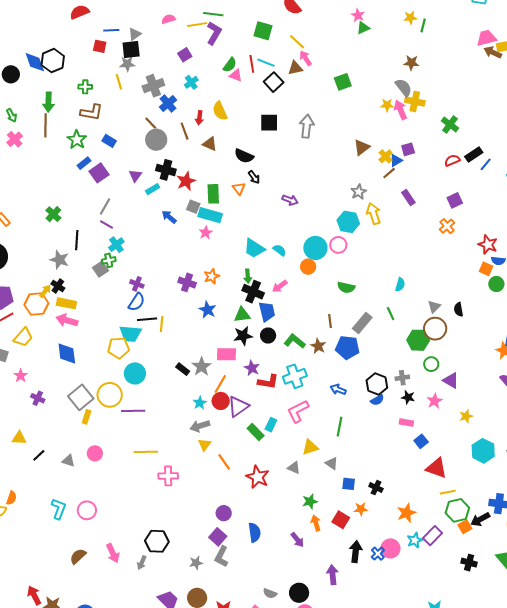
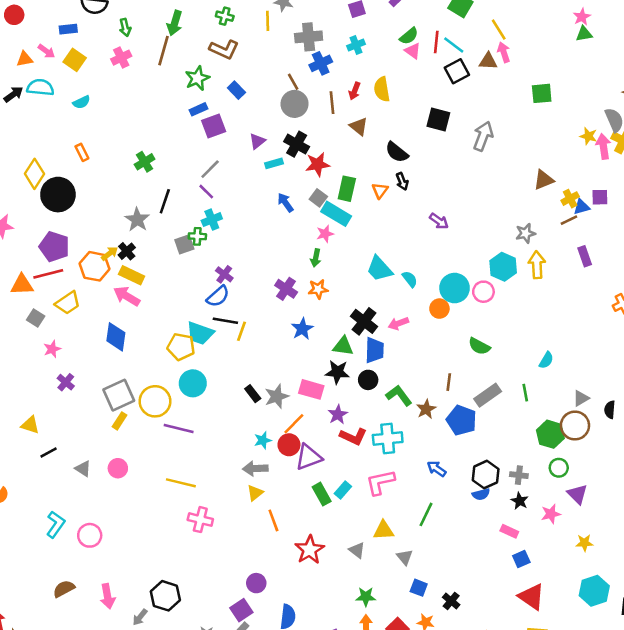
green arrow: (248, 276) -> (316, 258), moved

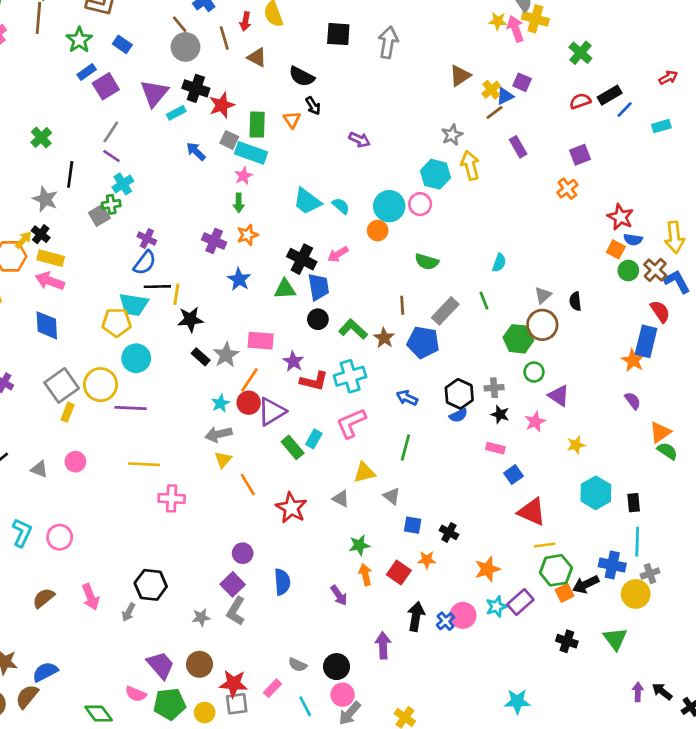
purple triangle: (257, 141) -> (154, 93), size x1.6
purple square: (600, 197) -> (522, 82), turned 36
black star: (337, 372) -> (190, 319), moved

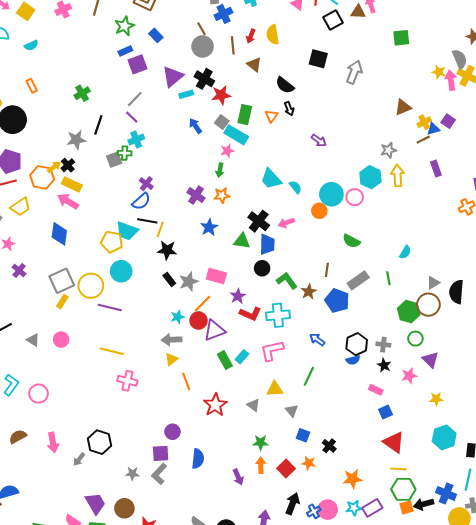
gray star: (45, 199) -> (76, 140), turned 30
black semicircle: (575, 301) -> (456, 292), size x1.6
purple square: (233, 584) -> (161, 453), turned 30

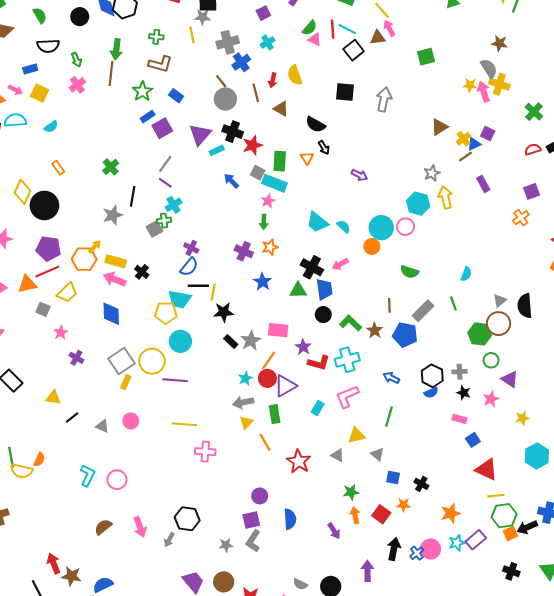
black cross: (68, 165) -> (142, 272), moved
green rectangle: (225, 360) -> (275, 414), moved, turned 30

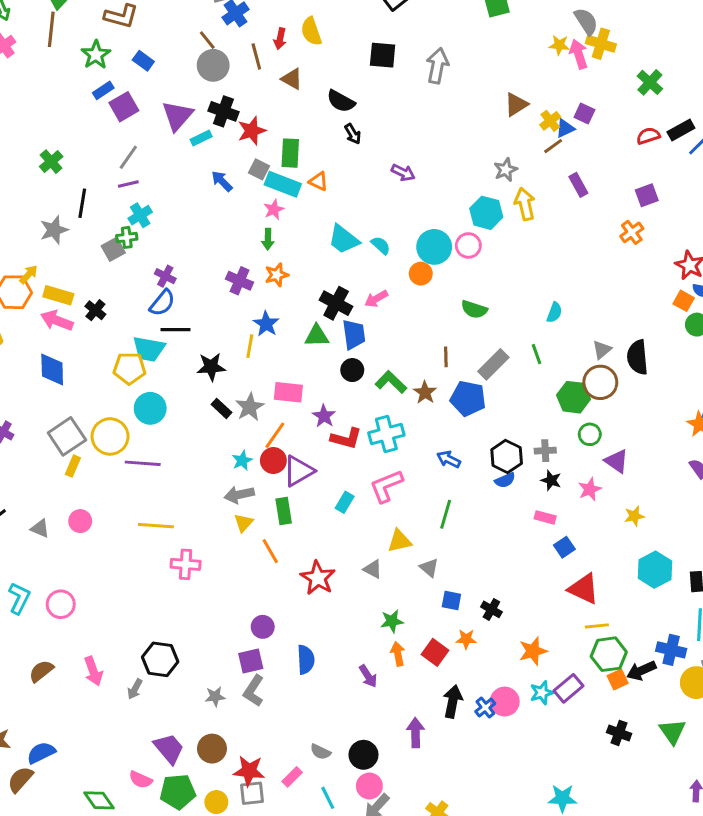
orange triangle: (307, 158) -> (318, 181), moved, turned -32
purple line: (165, 183) -> (128, 184), turned -48
yellow line: (213, 292) -> (250, 346), moved

